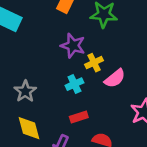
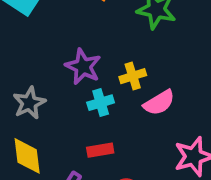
purple star: (73, 46) -> (83, 67), moved

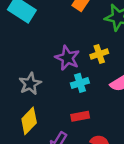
yellow cross: (133, 76) -> (99, 54), moved
yellow diamond: (27, 156) -> (29, 121), turned 52

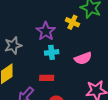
yellow cross: (99, 54) -> (72, 22), moved, turned 32

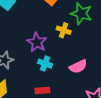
cyan cross: (52, 52) -> (45, 64), turned 32

